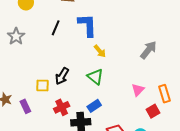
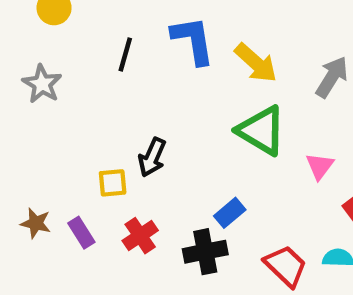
yellow arrow: (100, 51) -> (256, 63), moved, size x1.5
green triangle: (95, 77) -> (261, 130), moved, size x1.4
red cross: (62, 107) -> (140, 236), moved

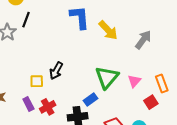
black line: (125, 55) -> (26, 20), moved
green triangle: (261, 130) -> (107, 77), moved, turned 35
purple rectangle: (81, 233) -> (28, 104), moved

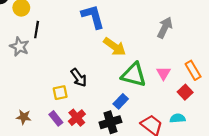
yellow arrow: (108, 30) -> (115, 47), moved
black arrow: (56, 71) -> (79, 78), turned -54
green triangle: (107, 77) -> (134, 75), turned -45

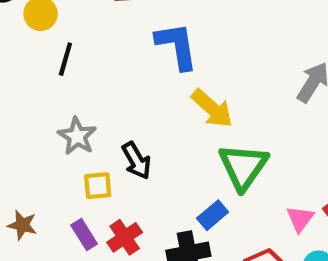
gray star: (19, 47) -> (77, 136), moved
pink triangle: (163, 73) -> (300, 219), moved
green triangle: (134, 75) -> (243, 167), turned 44

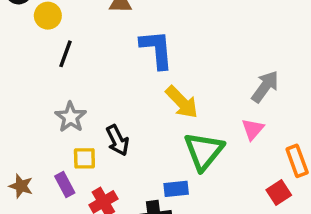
blue rectangle: (213, 215) -> (176, 189), turned 30
pink triangle: (300, 219) -> (253, 129), moved
purple rectangle: (84, 235) -> (65, 185), moved

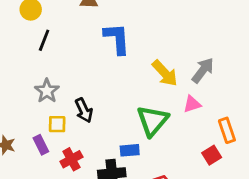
yellow arrow: (182, 102) -> (165, 73), moved
pink triangle: (253, 129) -> (192, 104), turned 30

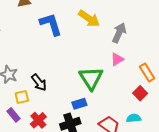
yellow arrow: (165, 73) -> (89, 19), moved

